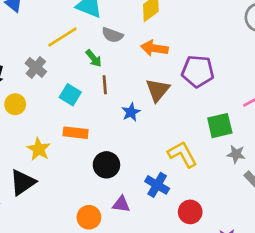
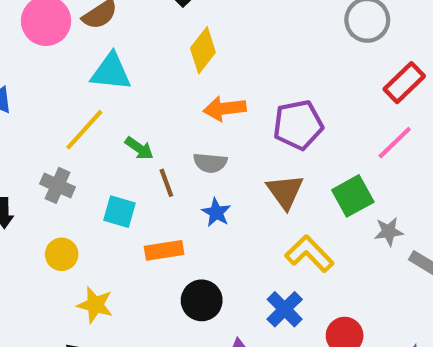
gray semicircle: (112, 35) -> (210, 163), moved
brown triangle: (158, 90) -> (285, 192), moved
yellow circle: (15, 104) -> (62, 254), moved
orange rectangle: (76, 133) -> (164, 250), moved
blue cross: (157, 185) -> (285, 309), turned 30

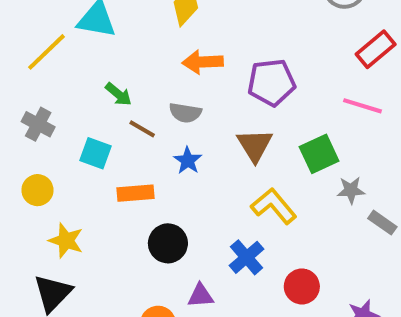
yellow line: (84, 130) -> (46, 52), moved
pink line: (395, 143) -> (363, 106), turned 57
brown line: (166, 183) -> (142, 129), turned -44

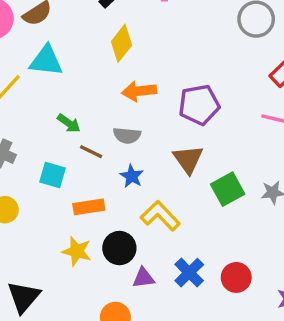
green square: (319, 154) -> (228, 189), moved
yellow L-shape: (274, 206) -> (160, 216), moved
yellow star: (66, 241) -> (77, 251), moved
blue cross: (246, 257) -> (189, 273), moved
purple triangle: (201, 296) -> (143, 278), moved

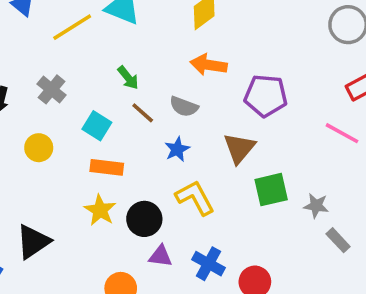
orange rectangle: (89, 207) -> (107, 167), moved
blue cross: (189, 273) -> (208, 264), turned -32

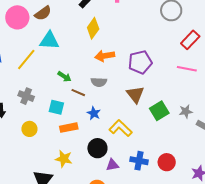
blue star: (177, 149) -> (94, 113), moved
yellow star: (100, 210) -> (64, 159), moved

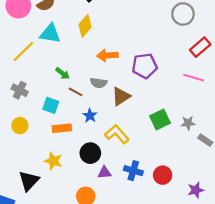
yellow diamond: (93, 28) -> (85, 26), moved
brown triangle: (135, 94) -> (121, 96), moved, turned 30

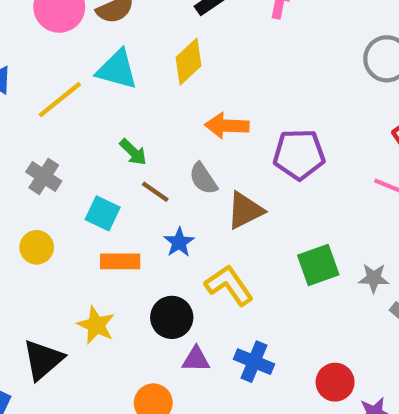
gray semicircle: (99, 83) -> (203, 179), turned 42
red circle: (163, 175) -> (335, 382), moved

